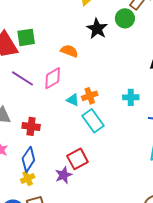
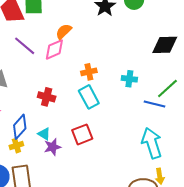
orange semicircle: (69, 51) -> (64, 31), moved, turned -72
cyan triangle: (73, 100) -> (44, 134), moved
red cross: (31, 126) -> (47, 97), moved
red square: (77, 159) -> (82, 134), moved

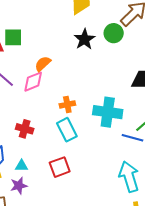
cyan cross: (129, 79) -> (108, 112), size x1.8
cyan triangle: (44, 134) -> (22, 166), turned -32
purple star: (53, 147) -> (19, 186), moved

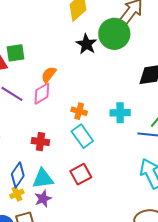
green circle: (114, 33) -> (114, 34), size x1.6
orange cross: (67, 104) -> (79, 111), turned 35
cyan cross: (108, 112) -> (120, 113), size x0.7
cyan triangle: (22, 166) -> (43, 179), size x1.6

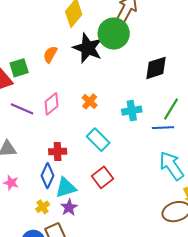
black star: (86, 44) -> (88, 48), size x1.4
orange semicircle: (49, 75) -> (50, 54), moved
orange cross: (79, 111) -> (90, 101), moved, turned 35
blue diamond: (18, 175) -> (47, 176), moved

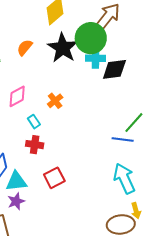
black diamond: (156, 68) -> (114, 69), moved
cyan cross: (132, 111) -> (96, 58), moved
cyan rectangle: (98, 140) -> (34, 122), moved, size x0.6
red cross: (58, 152) -> (35, 145), moved

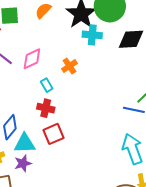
cyan cross: (96, 58) -> (92, 35), moved
red square: (54, 178) -> (53, 134), moved

